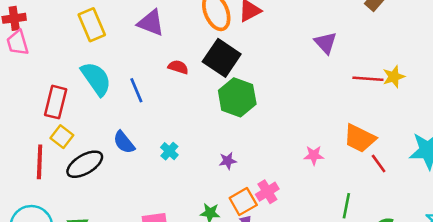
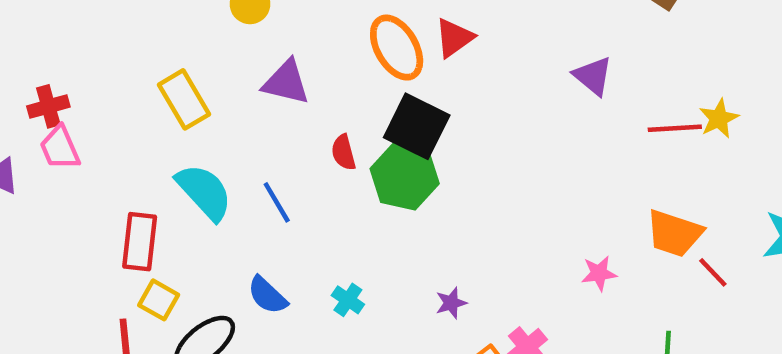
red semicircle: (178, 67) -> (344, 152), turned -114
green hexagon: (237, 97) -> (405, 176), moved

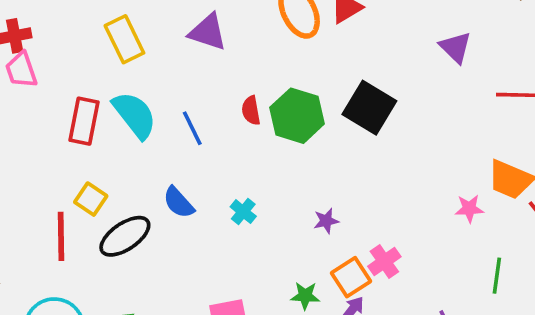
black square: (417, 126) -> (369, 108), moved
red semicircle: (344, 152) -> (251, 111), moved
red rectangle: (140, 242) -> (84, 121), moved
pink star: (599, 273) -> (469, 209), moved

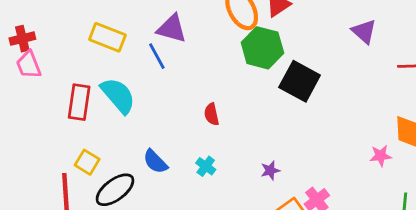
yellow rectangle: (124, 39) -> (107, 37), turned -40
red semicircle: (251, 111) -> (212, 114), moved
green hexagon: (297, 116) -> (262, 48), moved
blue line: (192, 128) -> (157, 56), moved

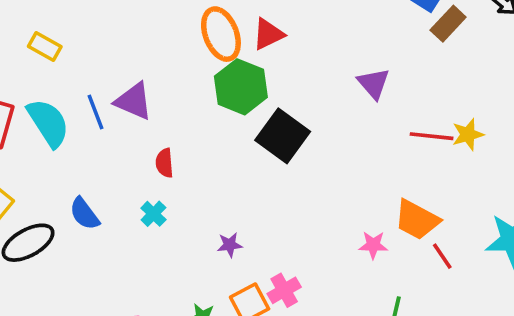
purple triangle: (172, 29) -> (134, 101), moved
yellow rectangle: (107, 37) -> (45, 46), size x0.7
blue line: (157, 56) -> (95, 112), moved
cyan cross: (206, 166) -> (153, 214), moved

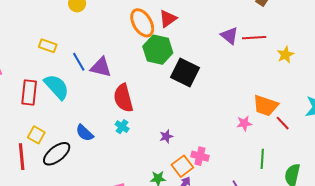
blue line: (95, 112) -> (79, 62), moved
red line: (432, 136) -> (254, 38), moved
red semicircle: (164, 163) -> (123, 98), size x1.8
pink cross: (284, 290) -> (200, 156), turned -36

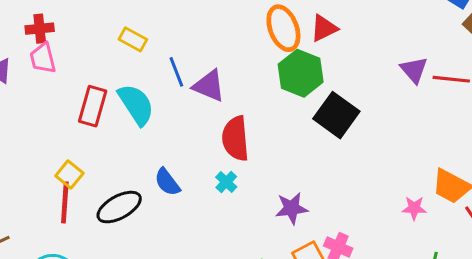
yellow square: (36, 135) -> (69, 175), moved
purple star: (166, 136) -> (292, 208), size x1.5

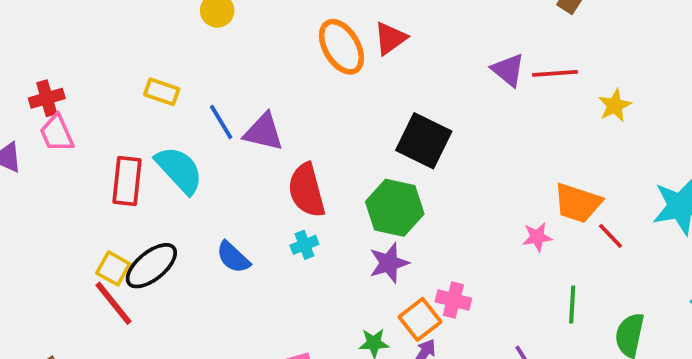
green hexagon: (301, 73) -> (395, 208), moved
cyan cross: (226, 182) -> (304, 245), turned 35
red line: (65, 202) -> (113, 303), turned -33
black ellipse: (119, 207) -> (151, 266), moved

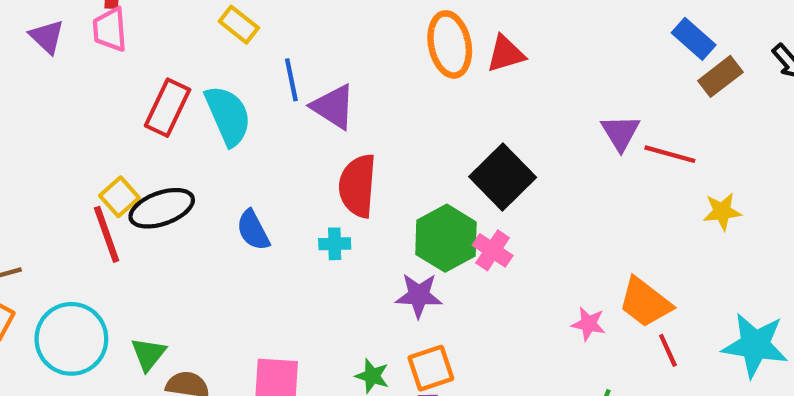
pink cross: (453, 300) -> (493, 250), moved

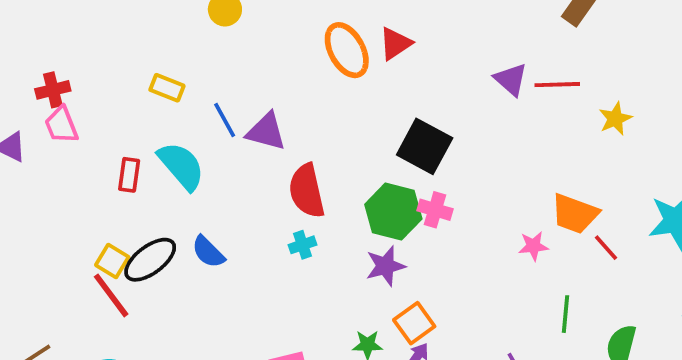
red rectangle: (168, 108) -> (129, 175), size x0.7
blue semicircle: (253, 230) -> (208, 252), moved

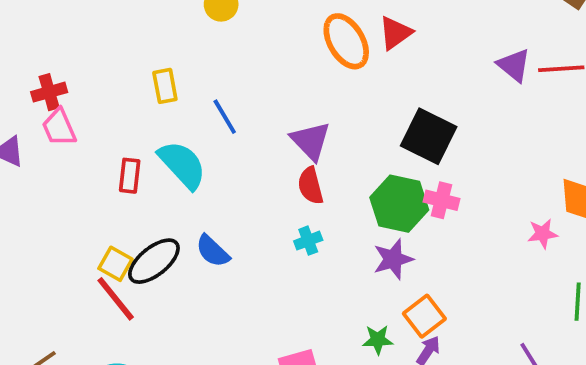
yellow rectangle: (167, 88) -> (165, 86), turned 60
purple triangle: (266, 132) -> (311, 141), moved, turned 33
red semicircle: (307, 191) -> (311, 186), size x0.7

